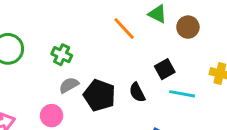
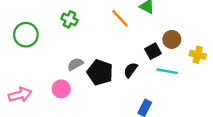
brown circle: (188, 27) -> (172, 39), moved
green cross: (62, 55) -> (69, 19), moved
black semicircle: (137, 92) -> (131, 70), turned 63

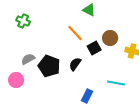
orange line: (120, 18) -> (75, 33), moved
cyan line: (167, 71) -> (116, 83), moved

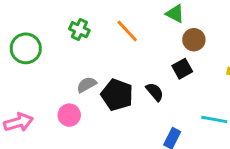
orange line: (75, 33) -> (127, 31), moved
brown circle: (110, 38) -> (194, 40), moved
black semicircle: (75, 64) -> (155, 92), turned 104

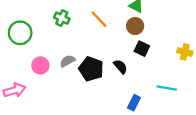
brown circle: (194, 40) -> (135, 26), moved
black square: (182, 69) -> (142, 49), turned -35
pink circle: (69, 115) -> (40, 65), moved

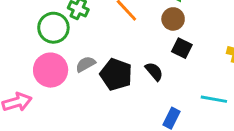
green circle: (20, 33) -> (53, 28), moved
pink circle: (40, 65) -> (51, 70), size x1.5

